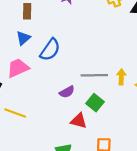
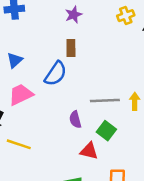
brown rectangle: (27, 11) -> (71, 48), moved
blue triangle: (23, 38) -> (15, 60), moved
purple semicircle: (67, 92) -> (75, 120), turned 105

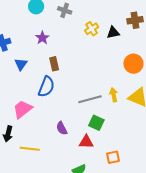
purple star: (74, 15) -> (42, 38), moved
blue triangle: (15, 60) -> (21, 64), moved
purple semicircle: (75, 120) -> (62, 128), moved

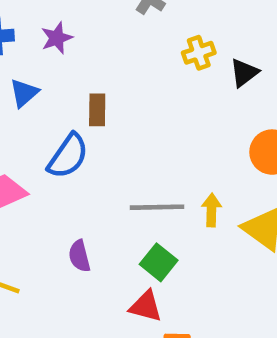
black triangle: (113, 33) -> (244, 73), turned -40
purple star: (42, 38) -> (57, 38), moved
red triangle: (86, 142) -> (146, 306), moved

